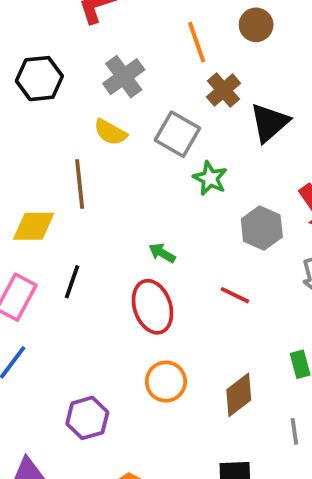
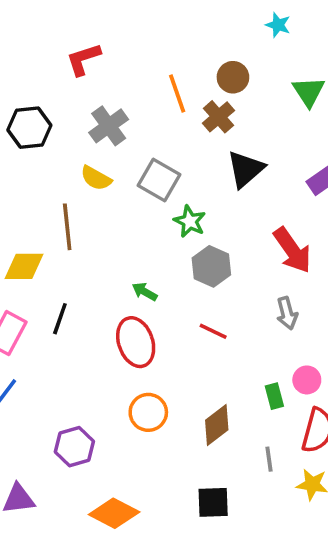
brown cross: (223, 90) -> (219, 117), moved
gray hexagon: (262, 228) -> (211, 266), moved

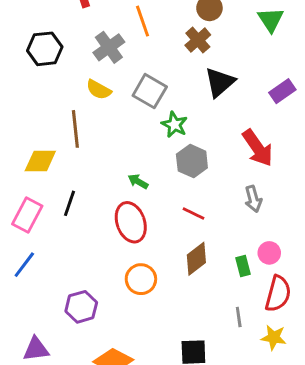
orange line: (177, 93) -> (142, 21), moved
brown diamond: (217, 425) -> (196, 259), moved

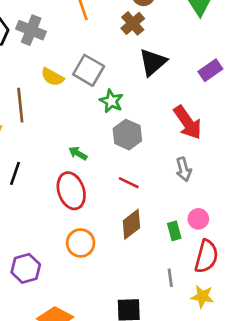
gray cross: (109, 47) -> (31, 30), moved, turned -32
yellow semicircle: (99, 90) -> (52, 77), moved

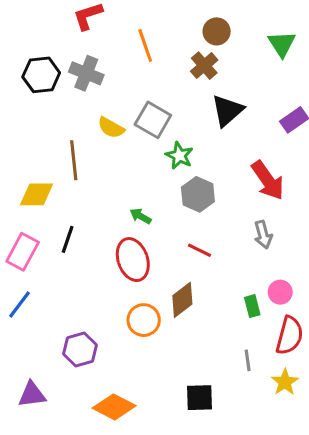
brown diamond: (131, 224) -> (182, 300), moved
yellow star: (202, 297) -> (285, 382), turned 30

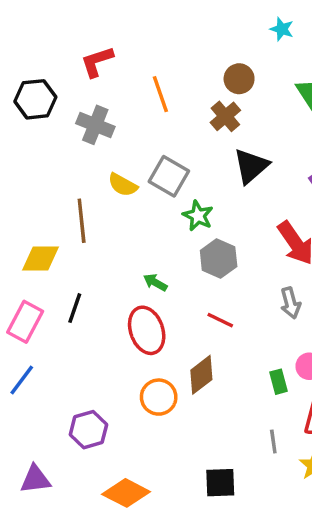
black hexagon: (41, 75) -> (35, 99), moved

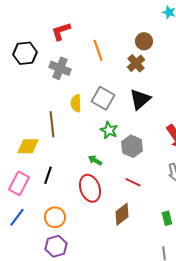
black triangle: (251, 166) -> (140, 99), moved
yellow semicircle: (123, 185) -> (76, 103), turned 60
green star: (198, 216) -> (109, 130), moved
orange circle: (159, 397) -> (55, 217), moved

